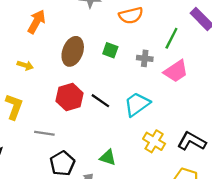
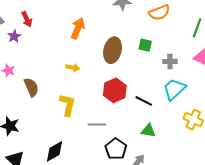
gray cross: (145, 58) -> (170, 61), moved
black line: (100, 101) -> (144, 101), moved
green triangle: (108, 157) -> (148, 131), moved

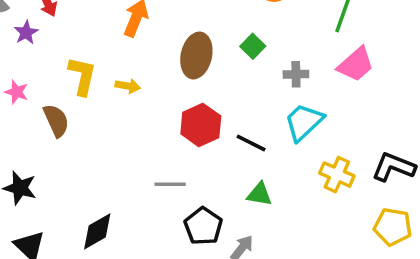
green square: (145, 45) -> (253, 46), turned 32
yellow L-shape: (67, 105) -> (82, 76), moved

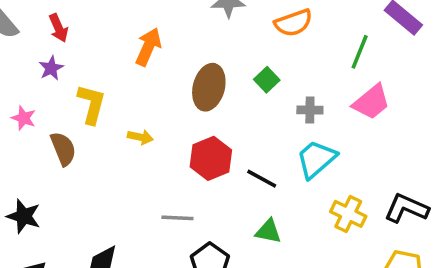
purple star: (26, 33) -> (51, 68), moved
yellow arrow: (128, 86) -> (140, 137), moved

